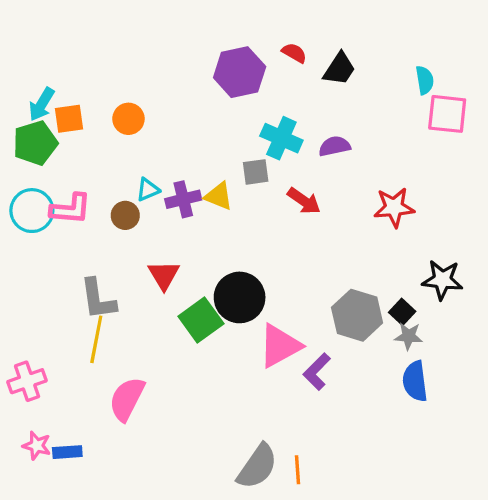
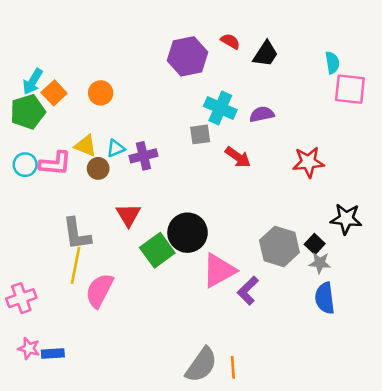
orange square: (69, 119) -> (54, 93), turned -35
yellow triangle: (219, 196) -> (86, 146), moved
cyan circle: (32, 211) -> (25, 165), size x0.7
pink semicircle: (127, 399) -> (99, 291), moved

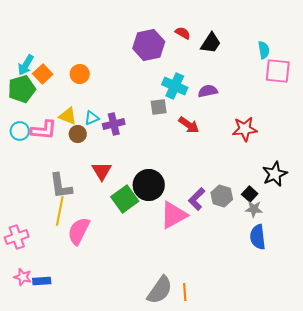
black star: (346, 219) -> (275, 174), turned -30
gray hexagon: (279, 246) -> (222, 196), size x0.7
purple L-shape: (248, 291) -> (197, 199), moved

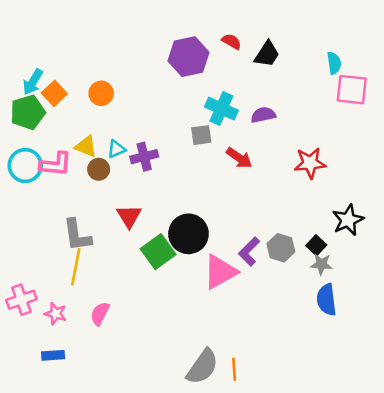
cyan circle: (20, 131) -> (25, 165), size x1.4
pink semicircle: (79, 231) -> (100, 314), moved, size x0.7
pink star: (23, 277) -> (56, 314), moved

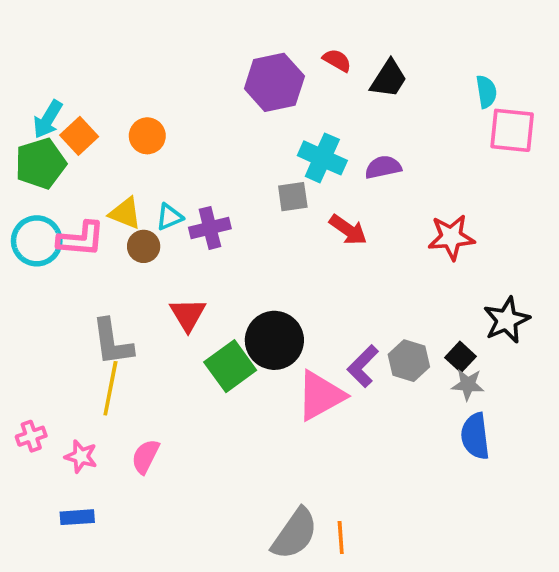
pink cross: (21, 300) -> (31, 436), size x0.7

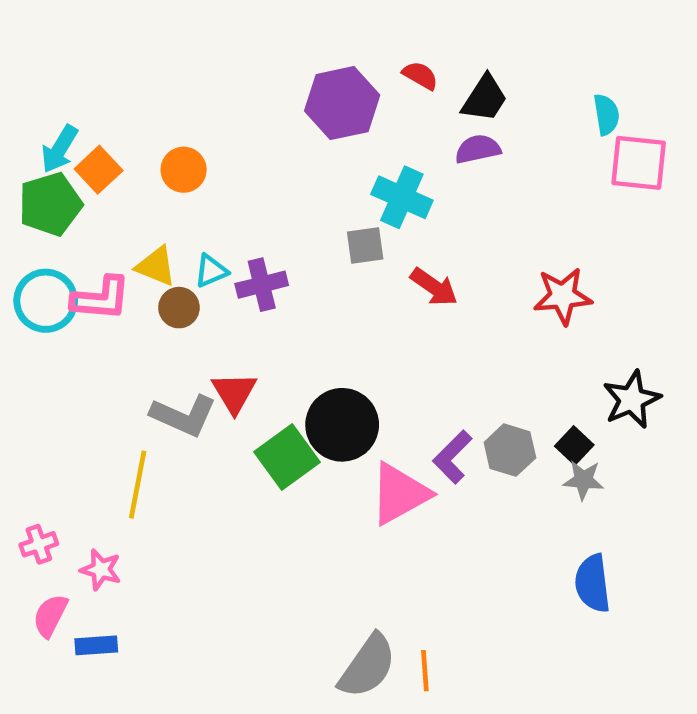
purple semicircle: (383, 167) -> (478, 149), moved
gray L-shape: (112, 342) -> (184, 416), moved, turned -58
blue semicircle: (475, 436) -> (593, 583), moved
pink semicircle: (145, 456) -> (50, 616), moved

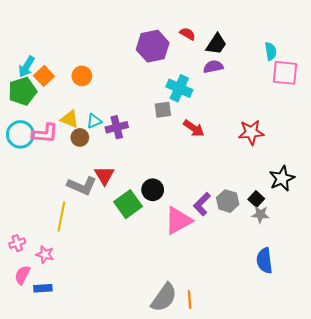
black circle: (342, 425) -> (153, 190), size x0.7

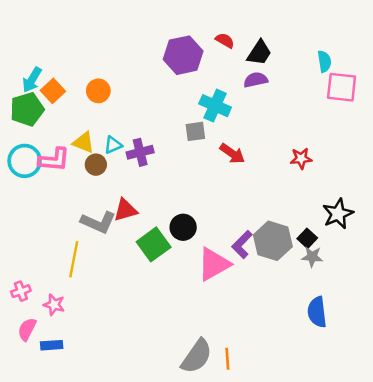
red star: (251, 132) -> (301, 158), size x0.7
red triangle: (104, 175) -> (125, 210), turned 45
gray hexagon: (228, 201) -> (273, 241), size x1.4

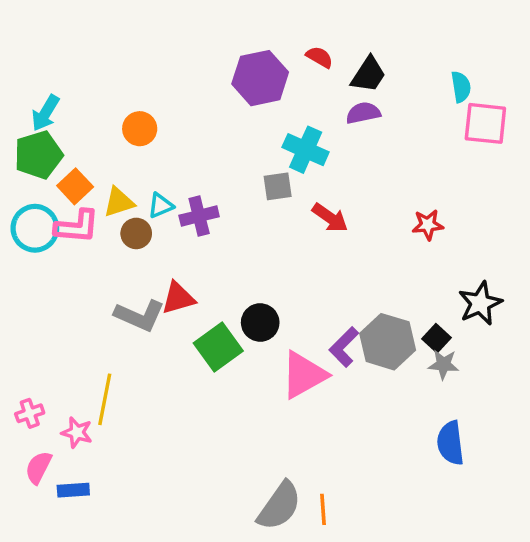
orange square: (53, 91) -> (75, 186), moved
yellow triangle: (84, 142) -> (119, 202), turned -40
yellow line: (74, 259) -> (105, 399), moved

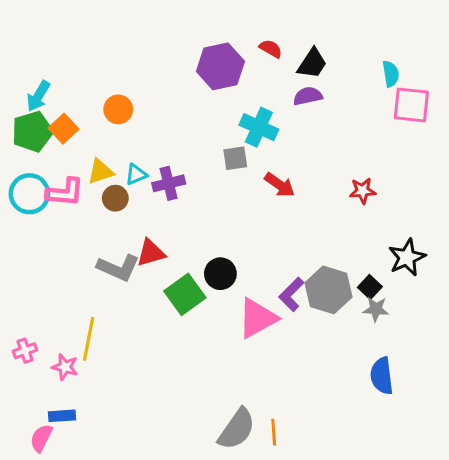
orange square: (75, 186) -> (63, 129), moved
pink semicircle: (38, 467) -> (41, 438), moved

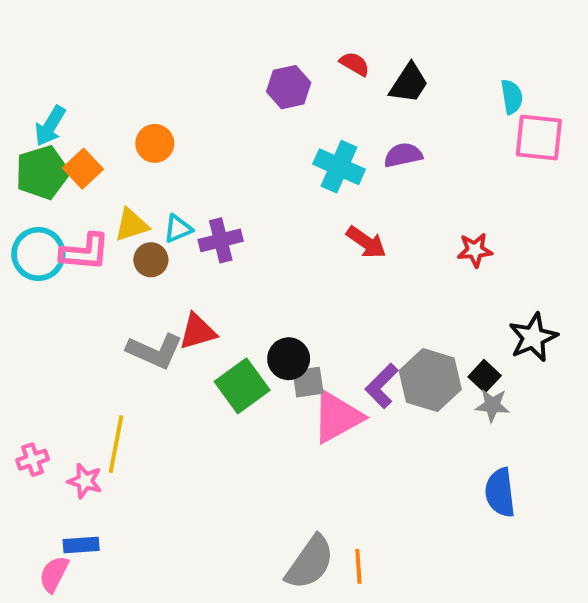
purple hexagon: (220, 66) -> (289, 87), size x0.7
purple semicircle: (308, 96) -> (403, 155), moved
gray square: (235, 158) -> (308, 382), moved

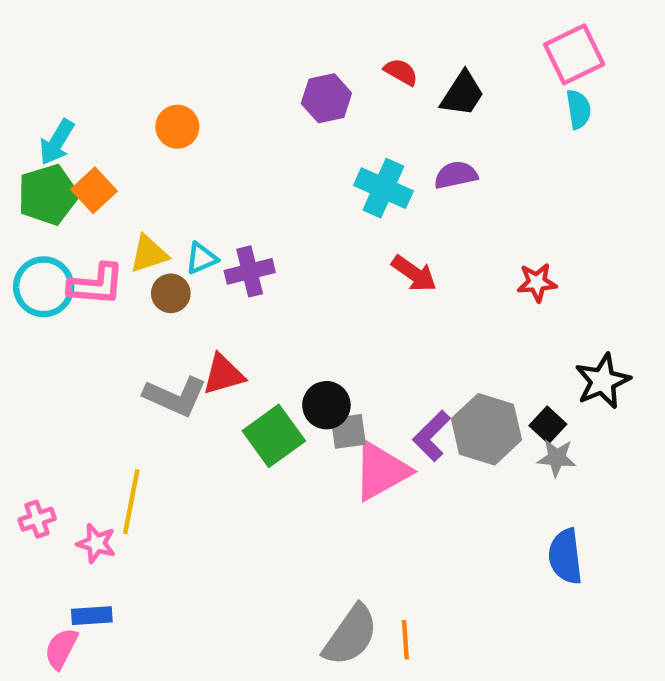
pink square: (539, 138) -> (574, 54), moved, turned -32
orange circle: (155, 143) -> (177, 127), moved

